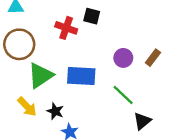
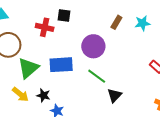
purple circle: (123, 58) -> (93, 46), size x1.5
brown rectangle: (153, 58) -> (116, 22), moved

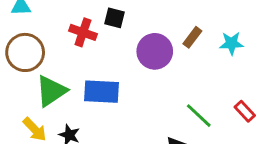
purple circle: (93, 46) -> (155, 51), moved
green line: (97, 76) -> (199, 116), moved

